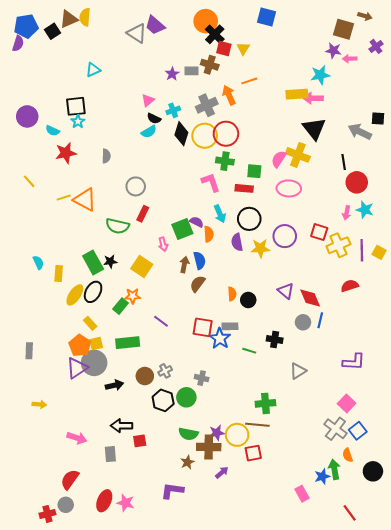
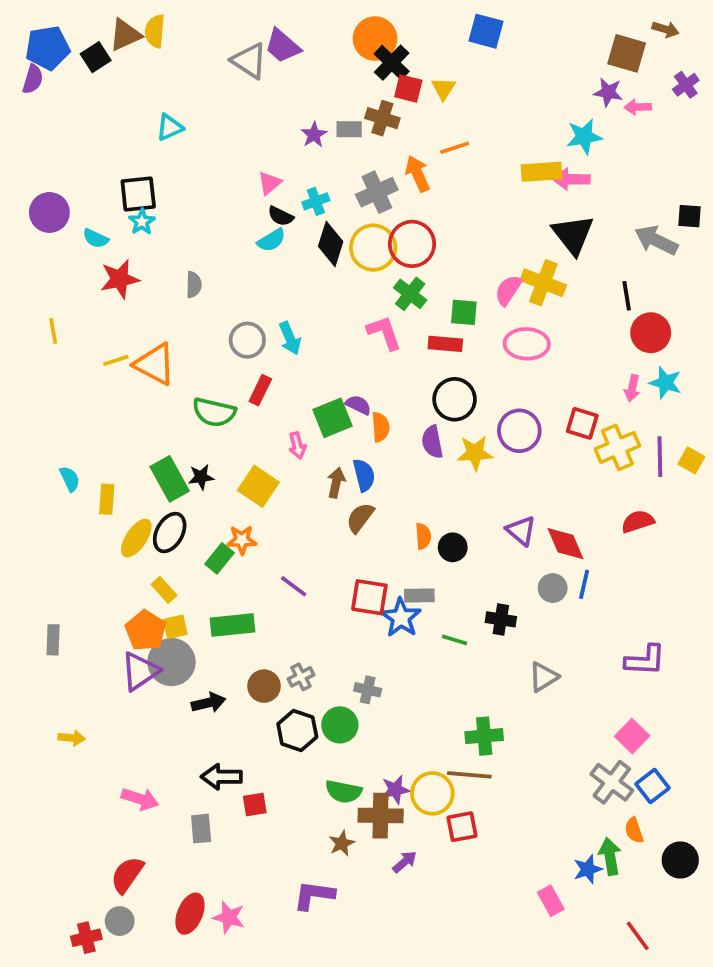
green cross: (225, 161) -> (410, 294), turned 30
yellow line: (29, 181) -> (53, 331), turned 32
cyan arrow: (220, 214) -> (290, 338), moved

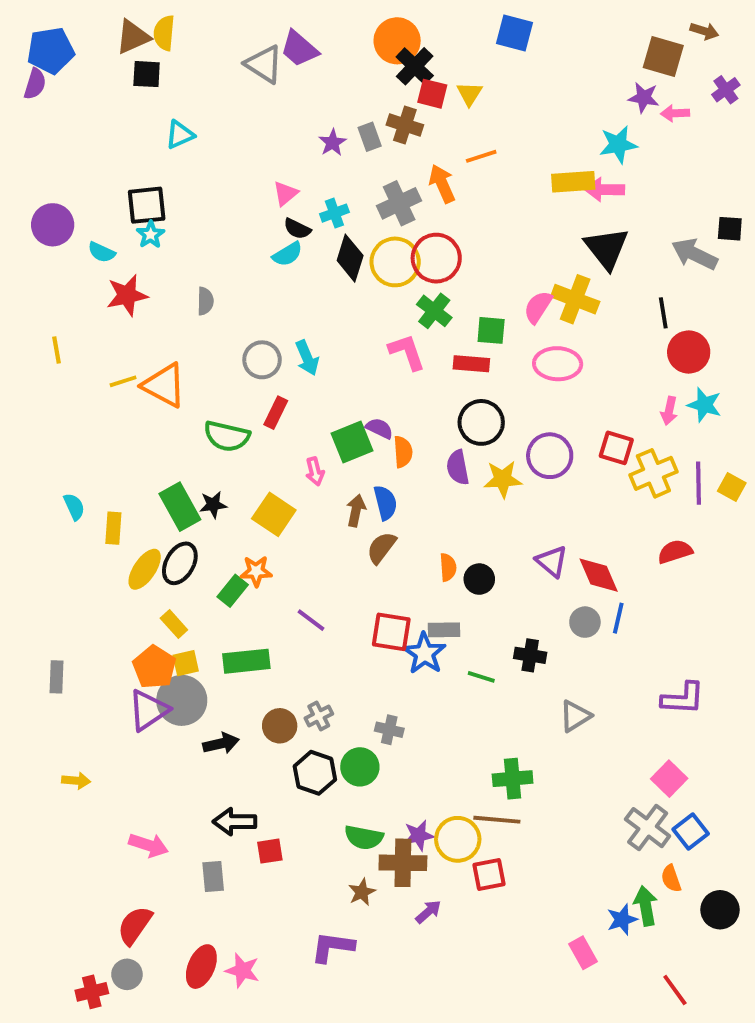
black square: (96, 57) -> (147, 74), moved, turned 36
gray rectangle: (349, 129) -> (370, 137), turned 70

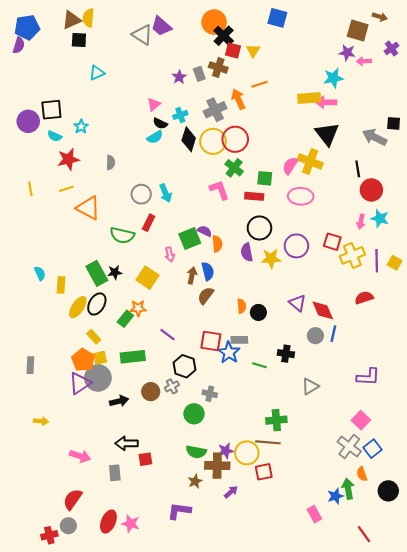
black square: (147, 205) -> (51, 110), moved
yellow line: (123, 381) -> (66, 189), moved
black hexagon: (315, 773) -> (184, 366), moved

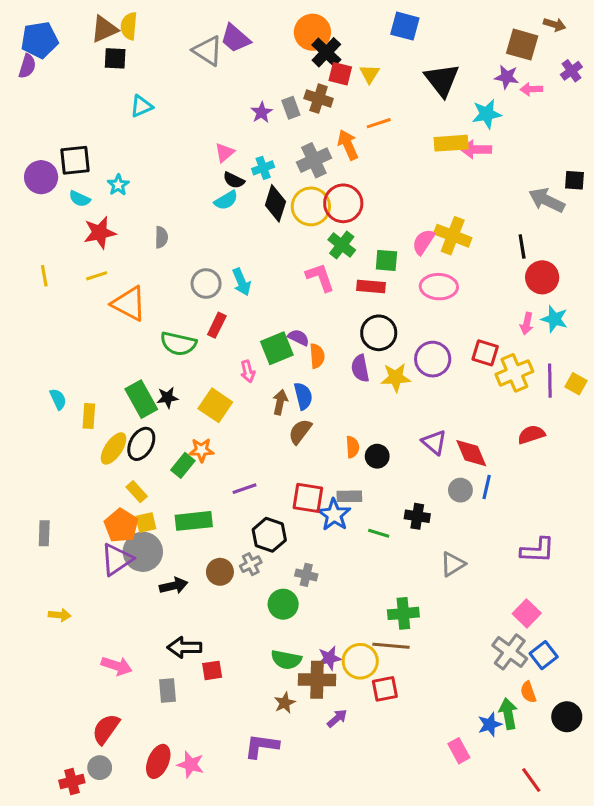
black triangle: (327, 134) -> (442, 80), moved
purple line: (168, 335) -> (245, 489), turned -56

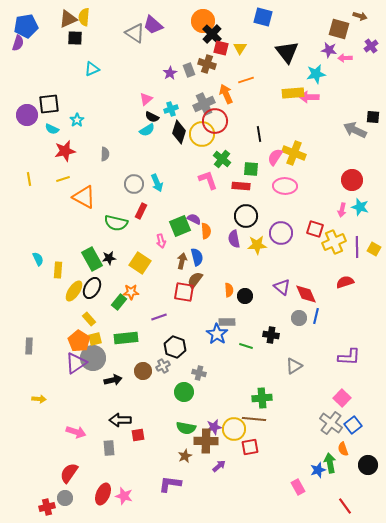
red circle: (343, 203) -> (215, 121), moved
black line: (522, 247) -> (259, 134), moved
red square: (308, 498) -> (184, 292), moved

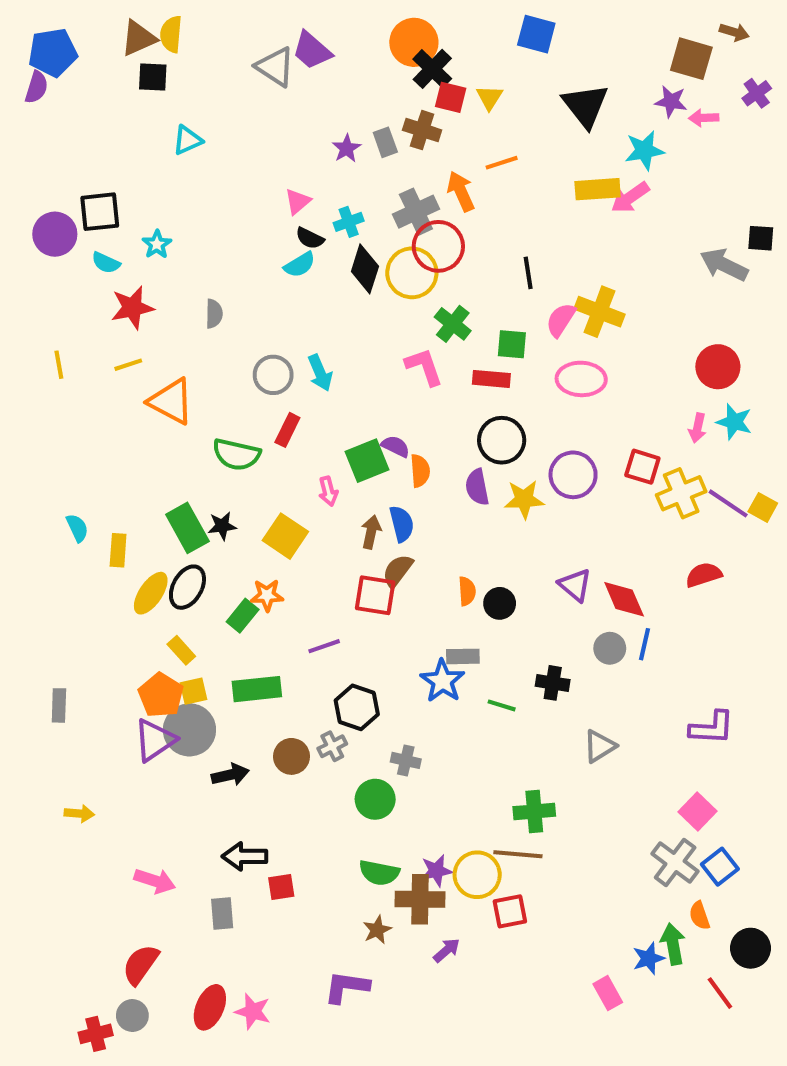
pink arrow: (309, 97) -> (630, 197), turned -36
purple line: (357, 247) -> (728, 503), turned -55
red line: (345, 506) -> (720, 993), moved

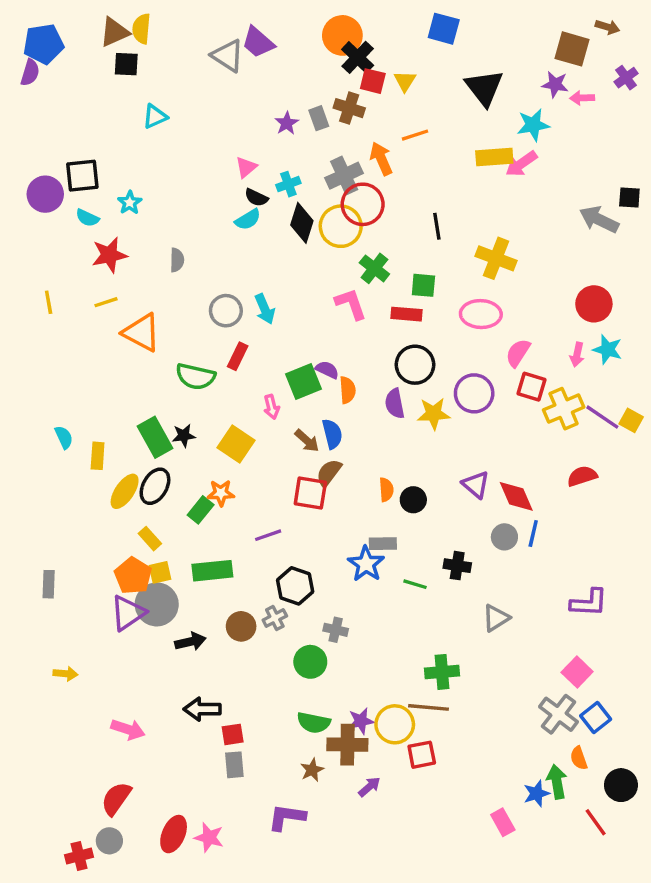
pink semicircle: (561, 320) -> (518, 353), moved
brown arrow: (371, 532) -> (307, 441), turned 120
gray rectangle: (222, 913) -> (234, 765), moved

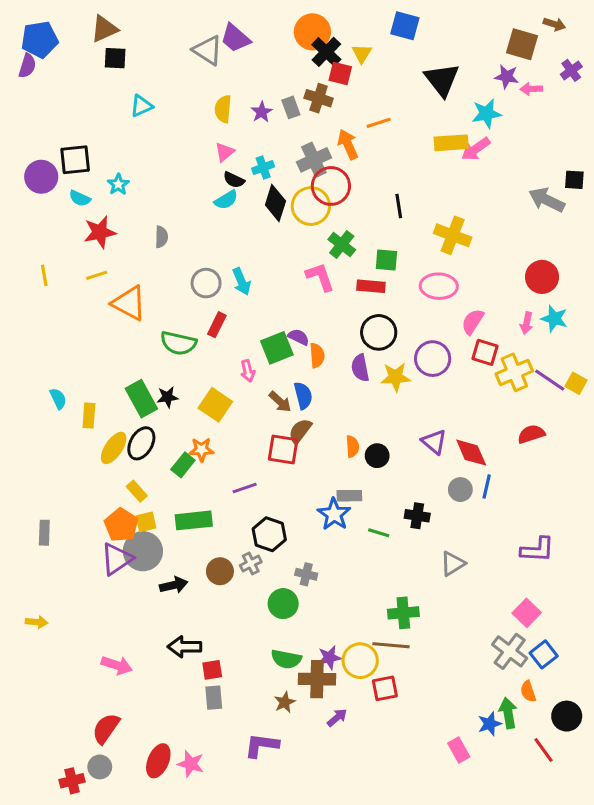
yellow semicircle: (141, 29) -> (223, 109), moved
yellow triangle: (405, 81) -> (362, 53), moved
yellow arrow: (65, 674) -> (37, 622), moved

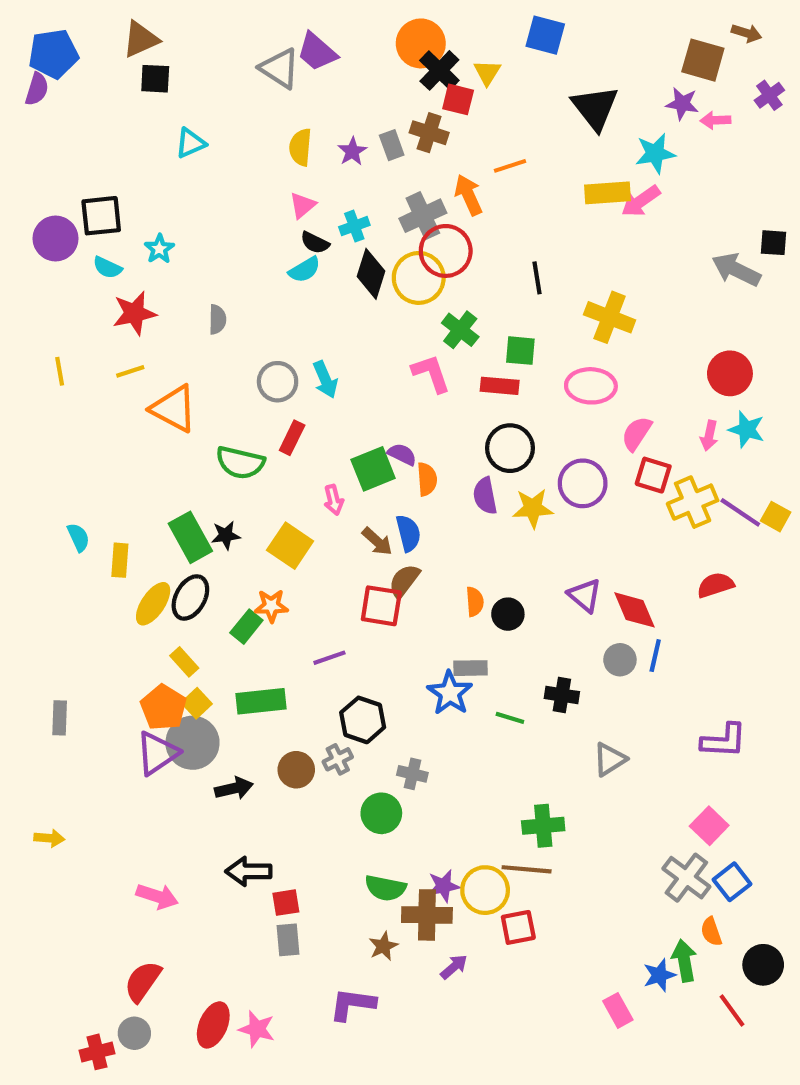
yellow square: (146, 522) -> (197, 703), turned -30

